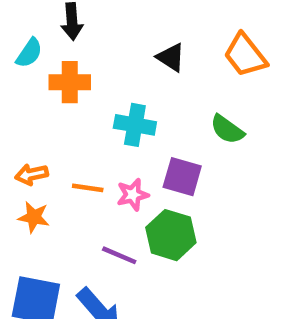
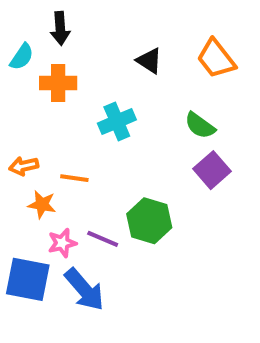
cyan cross: (135, 125) -> (117, 121), turned -33
purple square: (182, 177) -> (212, 170), moved, turned 33
pink star: (133, 195) -> (62, 243), moved
orange star: (34, 217) -> (42, 205), moved

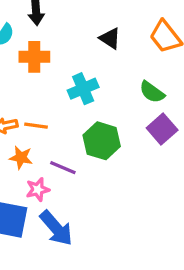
orange line: (74, 178) -> (36, 126), moved
green hexagon: (149, 221) -> (102, 141), moved
purple line: (103, 239) -> (63, 168), moved

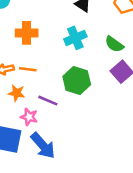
orange cross: (34, 57) -> (27, 33), moved
cyan cross: (83, 89) -> (75, 38), moved
pink star: (38, 189) -> (29, 117), turned 30

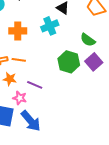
cyan cross: (75, 38) -> (50, 26), moved
green hexagon: (77, 81) -> (69, 62), moved

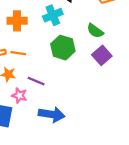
green hexagon: (69, 62) -> (63, 48), moved
blue arrow: (31, 121) -> (52, 114), moved, turned -40

